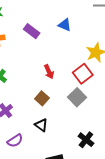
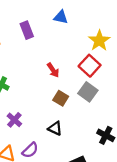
purple rectangle: (32, 31) -> (27, 30), turned 42
brown square: (42, 98) -> (61, 98), moved

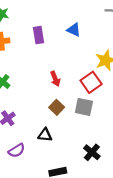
gray square: (88, 92) -> (84, 107), turned -36
black triangle: (55, 128) -> (45, 135), turned -32

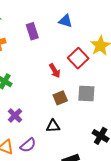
red square: (91, 82) -> (78, 58), moved
brown square: (57, 107) -> (60, 98), turned 32

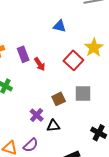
purple rectangle: (32, 31) -> (23, 54), moved
red arrow: (55, 71) -> (40, 64), moved
purple cross: (15, 115) -> (37, 115), moved

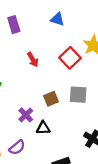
purple rectangle: (23, 54) -> (14, 25), moved

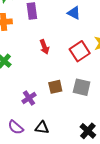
black triangle: (43, 128) -> (42, 128), moved
purple semicircle: (17, 147) -> (16, 127), turned 70

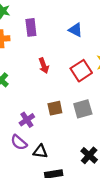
gray square: (82, 87) -> (83, 109), turned -30
purple semicircle: (16, 127) -> (19, 142), moved

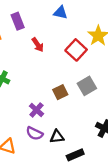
red arrow: (44, 66) -> (38, 45), moved

